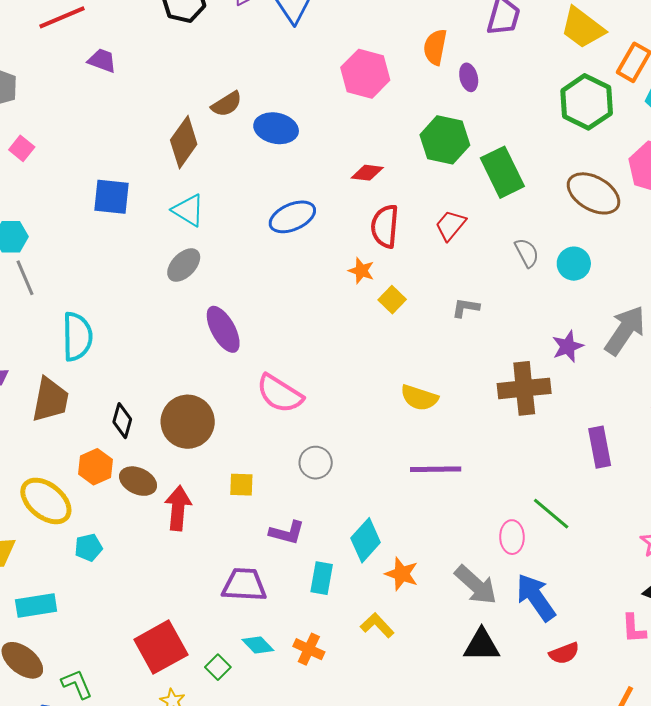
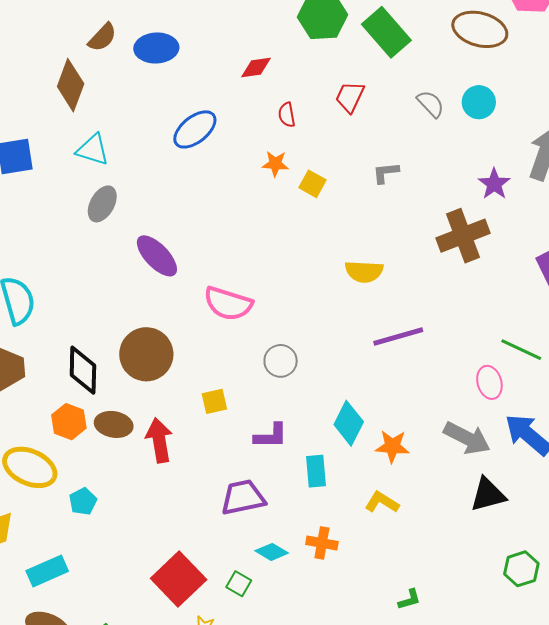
red semicircle: (385, 226) -> (287, 115), size x0.6
black diamond: (122, 421) -> (83, 370), size x1.4

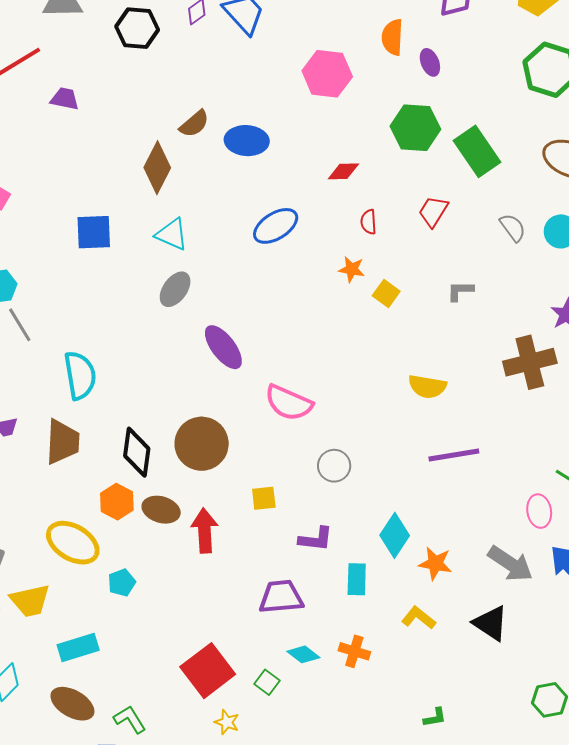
black triangle: (488, 495) -> (491, 623), moved, turned 42

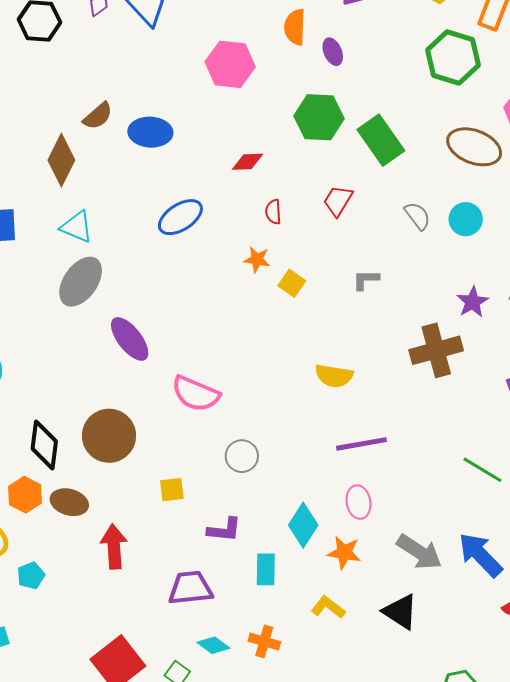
gray ellipse: (175, 289) -> (81, 282), size x1.4
pink ellipse: (539, 511) -> (358, 502), moved
red arrow: (205, 531) -> (114, 547), moved

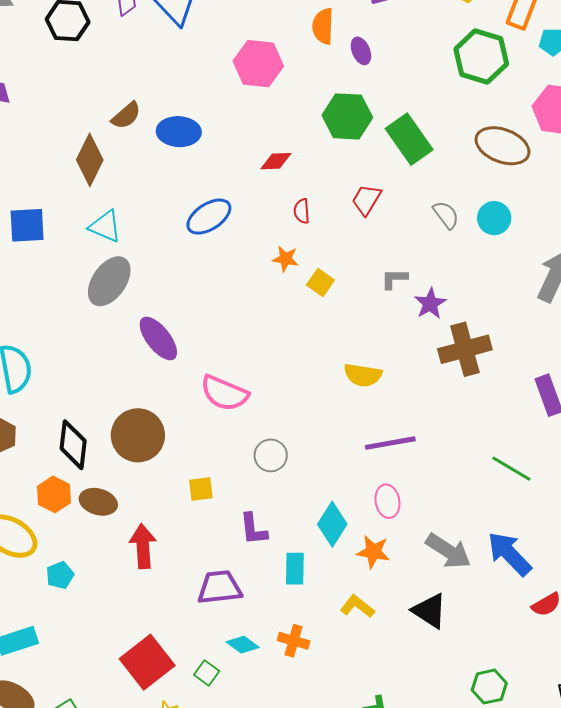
purple star: (473, 302) -> (430, 303), moved
purple L-shape: (224, 530) -> (253, 529), turned 78

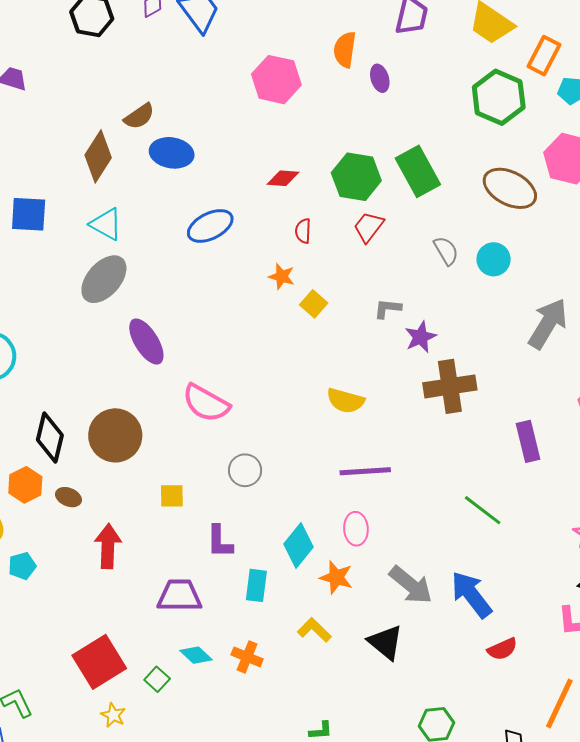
green hexagon: (347, 116) -> (356, 177), moved
blue ellipse: (179, 132) -> (172, 153), moved
brown ellipse: (98, 502) -> (69, 497), size x0.7

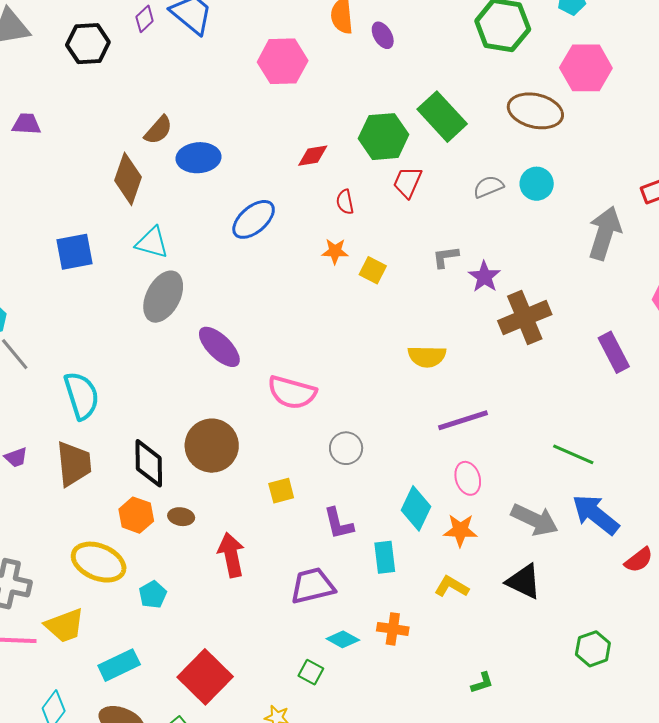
gray semicircle: (446, 251) -> (488, 187), turned -68
green line: (483, 510) -> (573, 454), moved
red square: (99, 662) -> (205, 677), moved

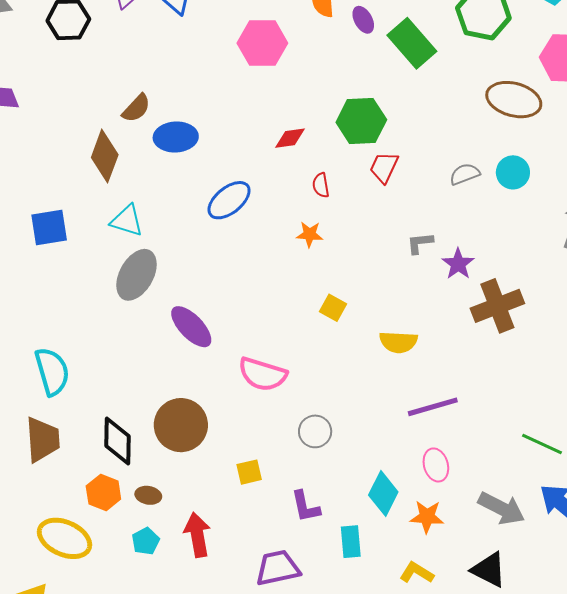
green rectangle: (442, 117) -> (412, 43), moved
yellow square: (373, 270) -> (333, 308), moved
cyan pentagon: (153, 594) -> (146, 541), moved

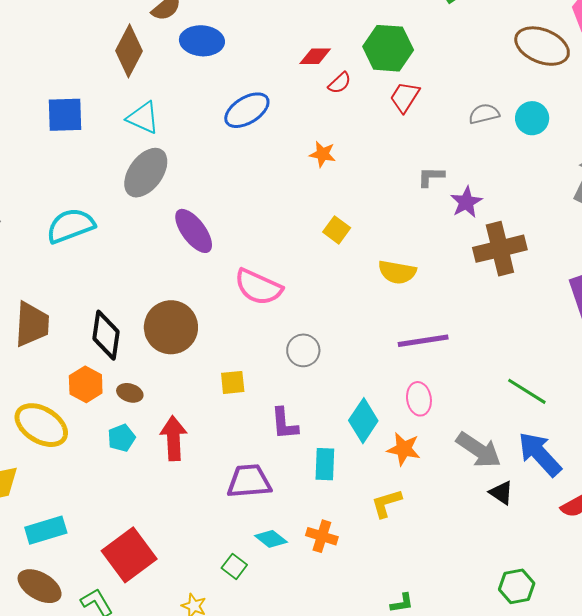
red semicircle: (321, 185) -> (340, 83), moved, turned -130
cyan semicircle: (52, 371) -> (71, 226), moved, turned -102
black triangle: (489, 570) -> (501, 493), moved, size x0.7
yellow L-shape: (417, 573) -> (386, 503), turned -56

